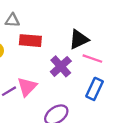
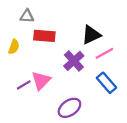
pink line: (92, 59) -> (104, 53), turned -48
blue rectangle: (95, 89) -> (107, 83), turned -66

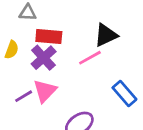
pink line: (104, 53) -> (90, 58), moved
purple cross: (74, 61) -> (44, 58), moved

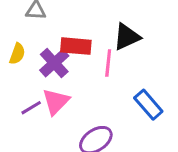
red rectangle: (49, 36) -> (76, 46), moved
pink line: (90, 58) -> (108, 63), turned -55

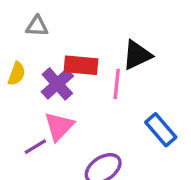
purple line: (31, 108) -> (35, 147), moved

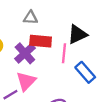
gray triangle: (37, 26) -> (31, 18), moved
blue rectangle: (161, 130) -> (85, 72), moved

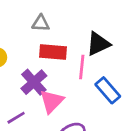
purple cross: (25, 53) -> (34, 82), moved
pink triangle: (26, 81) -> (52, 101), moved

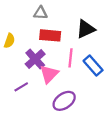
pink line: (82, 67) -> (71, 58), moved

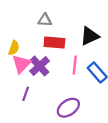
pink triangle: (49, 74) -> (21, 64), moved
purple line: (21, 87) -> (26, 94), turned -40

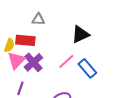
red rectangle: (54, 43) -> (25, 40), moved
pink line: (75, 65) -> (66, 61), turned 42

